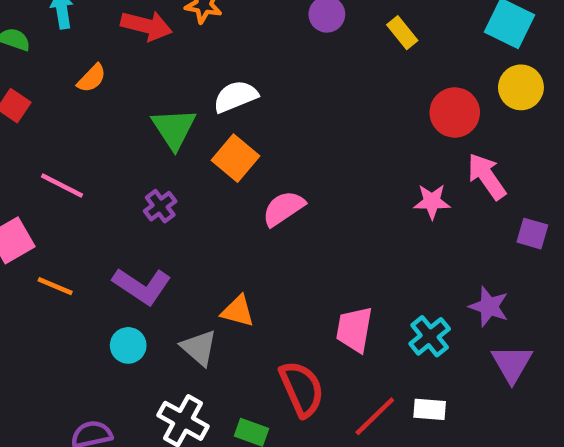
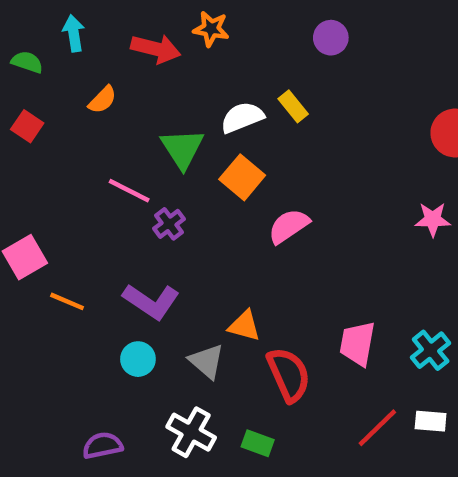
yellow rectangle: (402, 33) -> (293, 106), moved
pink line: (62, 186) -> (129, 191), moved
red semicircle: (302, 389) -> (289, 375), moved

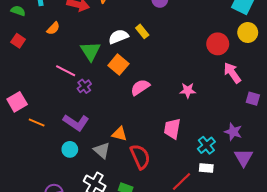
pink star: (433, 219) -> (188, 90), moved
pink trapezoid: (357, 344) -> (172, 129), moved
white rectangle: (431, 421) -> (206, 168), moved

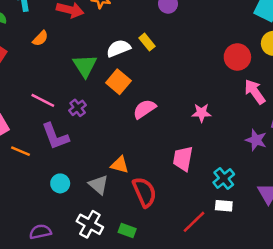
pink line: (66, 71) -> (43, 100), moved
purple L-shape: (76, 122) -> (55, 136), moved, turned 35
purple star: (233, 132) -> (256, 140), moved

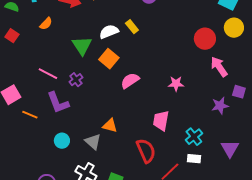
purple star: (256, 140) -> (220, 106), turned -30
red semicircle: (144, 192) -> (146, 151), moved

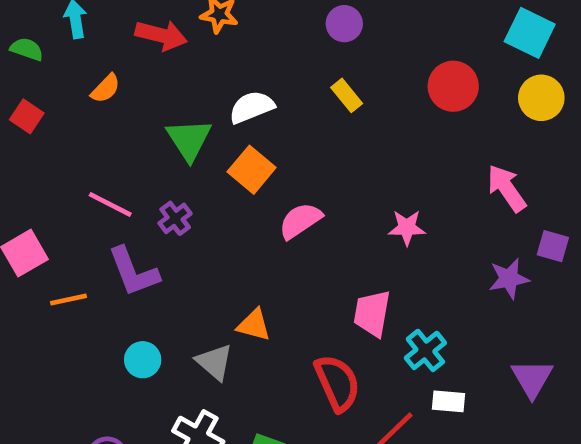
yellow rectangle: (132, 27) -> (347, 95), moved
red circle: (205, 39) -> (453, 86), moved
orange line: (30, 115) -> (68, 299), turned -35
cyan cross: (194, 137) -> (425, 350), moved

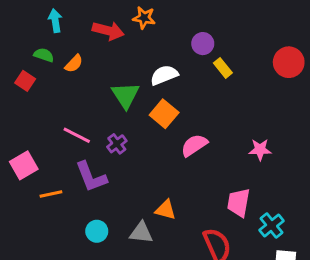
purple circle: (344, 24) -> (203, 44), moved
green semicircle: (27, 49) -> (44, 55), moved
gray triangle: (214, 362) -> (141, 233), turned -35

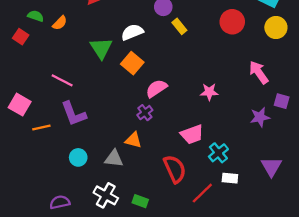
purple cross: (117, 144) -> (145, 113), moved
pink square: (24, 165) -> (20, 105), turned -30
pink trapezoid: (239, 203) -> (192, 134), turned -120

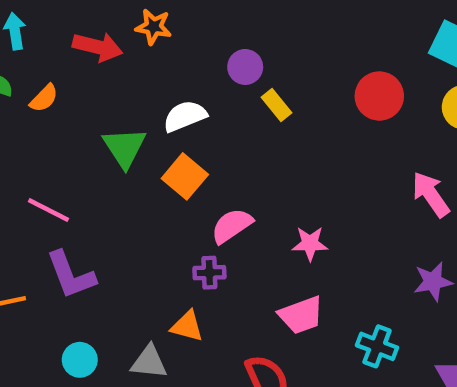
pink star: (209, 92) -> (310, 244), moved
purple cross: (145, 113) -> (209, 273), turned 35
cyan cross: (218, 153) -> (377, 346), moved, turned -30

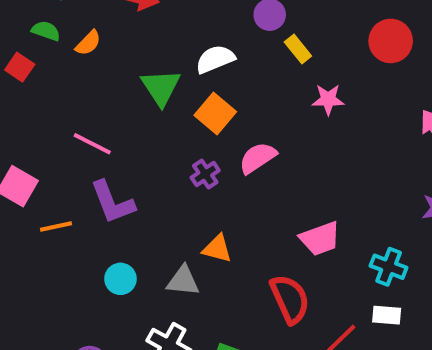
pink star: (310, 244) -> (328, 99), moved
purple cross: (209, 273) -> (205, 174), moved, turned -32

